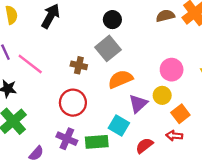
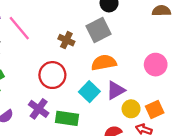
yellow circle: (162, 95) -> (131, 109), moved
cyan square: (119, 125) -> (89, 92), moved

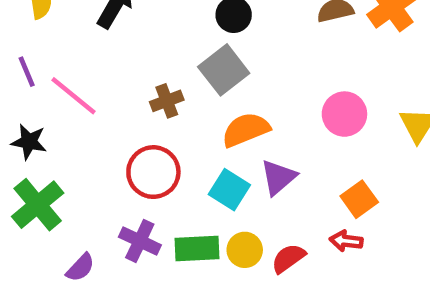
brown cross: (66, 40) -> (167, 101), turned -35
yellow circle: (131, 109) -> (245, 250), moved

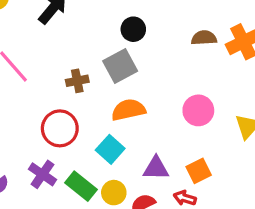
purple triangle: (278, 177) -> (156, 168), moved, turned 32
green rectangle: (197, 248) -> (81, 186), turned 32

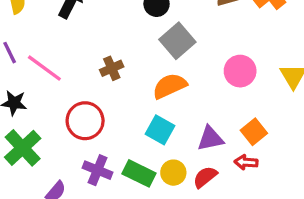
gray square: (120, 66) -> (177, 41), moved
red circle: (60, 128) -> (85, 121), moved

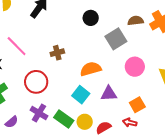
gray square: (177, 41) -> (116, 39), moved
purple triangle: (210, 139) -> (109, 94), moved

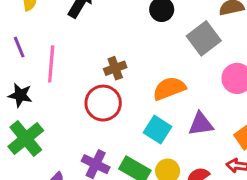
pink line: (17, 46) -> (51, 64), turned 55
red circle: (36, 82) -> (103, 103), moved

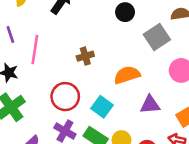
red circle: (103, 103) -> (65, 97), moved
cyan square: (157, 130) -> (102, 107), moved

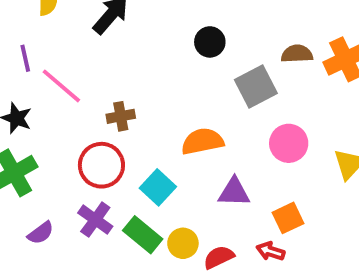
pink line: (35, 49) -> (61, 86), turned -64
brown cross: (85, 56) -> (121, 116), moved

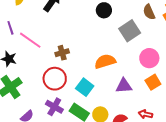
brown semicircle: (297, 54) -> (149, 12), turned -105
orange square: (288, 218) -> (153, 82), moved

